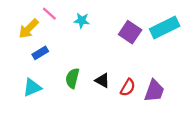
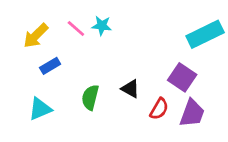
pink line: (49, 14) -> (76, 29), moved
purple square: (130, 32) -> (182, 77), moved
black triangle: (102, 81) -> (130, 89), moved

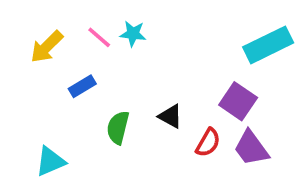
blue rectangle: (50, 66) -> (82, 86), moved
cyan triangle: (40, 109) -> (50, 161), moved
purple trapezoid: (192, 113) -> (251, 148), turned 124

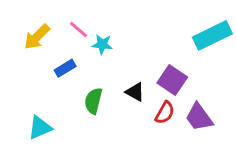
cyan star: (133, 34) -> (102, 44), moved
purple square: (238, 101) -> (172, 80), moved

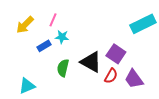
pink line: (79, 29) -> (53, 20), turned 72
cyan star: (102, 44) -> (62, 37), moved
black triangle: (135, 92) -> (91, 62), size x1.6

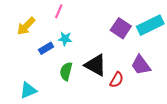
pink line: (53, 20) -> (59, 11), moved
purple square: (116, 54) -> (121, 28), moved
purple trapezoid: (134, 79) -> (141, 65), moved

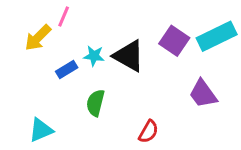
pink line: (59, 11) -> (64, 17), moved
black triangle: (96, 65) -> (129, 56), moved
red semicircle: (117, 80) -> (148, 132), moved

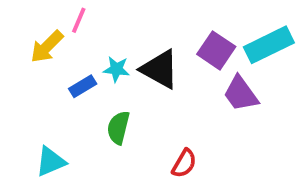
purple trapezoid: (203, 94) -> (241, 94), moved

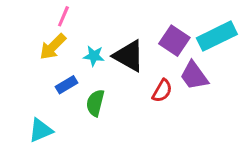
yellow arrow: (47, 47) -> (53, 47), moved
blue rectangle: (83, 86) -> (66, 85), moved
red semicircle: (184, 163) -> (162, 91), moved

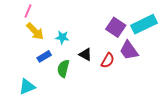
pink line: (63, 16) -> (28, 11), moved
yellow arrow: (53, 47) -> (35, 31), turned -90
black triangle: (129, 56) -> (85, 54), moved, size x0.6

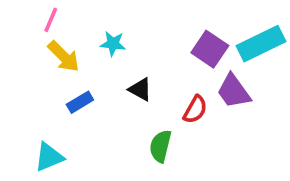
cyan star: (62, 37) -> (113, 44), moved
black triangle: (85, 54) -> (140, 89), moved
green semicircle: (63, 69) -> (160, 146), moved

